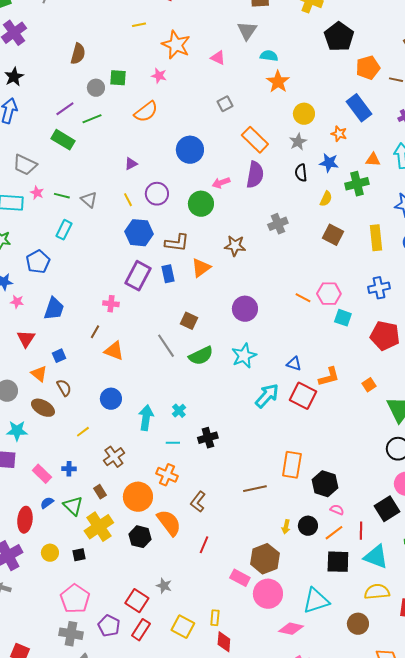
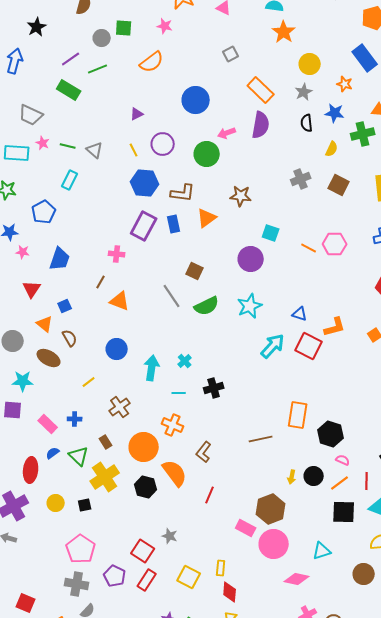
black star: (14, 77) -> (37, 27), moved
gray cross: (278, 224) -> (301, 179), moved
cyan square: (343, 318) -> (271, 233), moved
cyan triangle: (316, 601) -> (322, 551), size x0.7

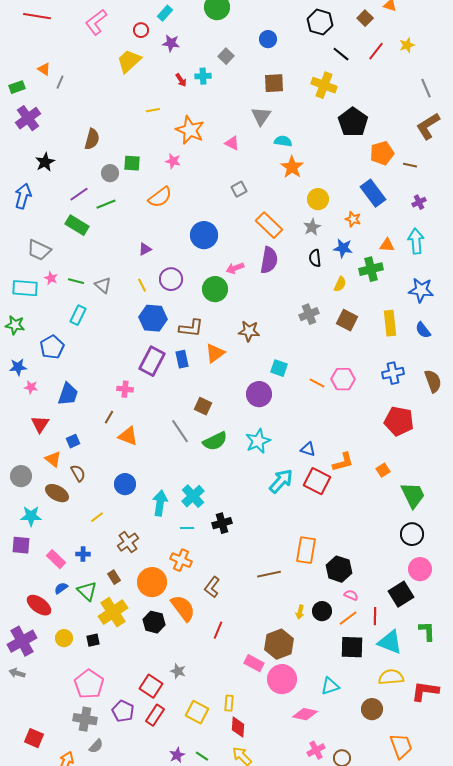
cyan cross: (185, 361) -> (193, 496), size x1.6
red ellipse: (31, 470) -> (39, 605), turned -60

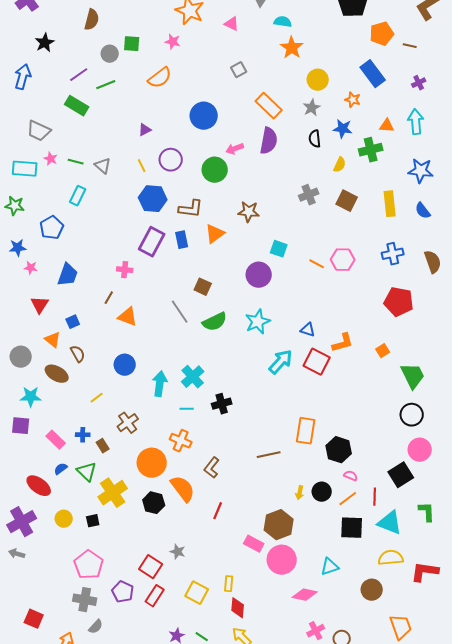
brown rectangle: (114, 577) -> (103, 446), moved

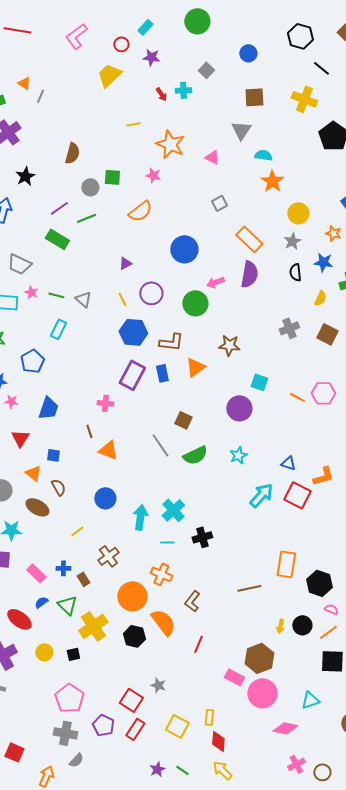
brown line: (109, 298) -> (89, 431), turned -48
blue square: (73, 322) -> (53, 455), turned 32
cyan star: (258, 322) -> (238, 455), size x0.7

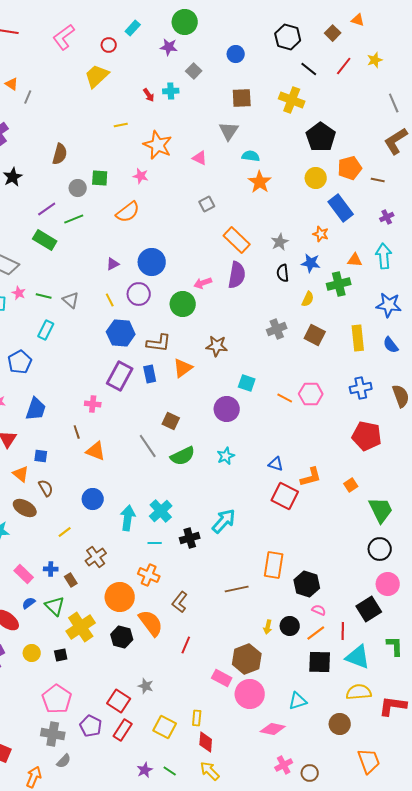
purple star: (151, 57) -> (169, 47), moved
yellow circle: (298, 213) -> (316, 178), moved
blue circle: (184, 249) -> (152, 262), moved
cyan arrow: (261, 495) -> (224, 521), moved

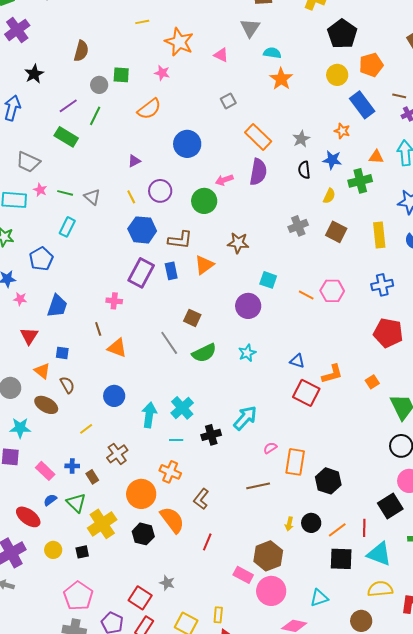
brown line: (378, 180) -> (399, 96), moved
green line: (74, 219) -> (95, 116), turned -42
blue circle: (152, 262) -> (187, 144), moved
pink semicircle: (319, 610) -> (270, 448), moved, turned -56

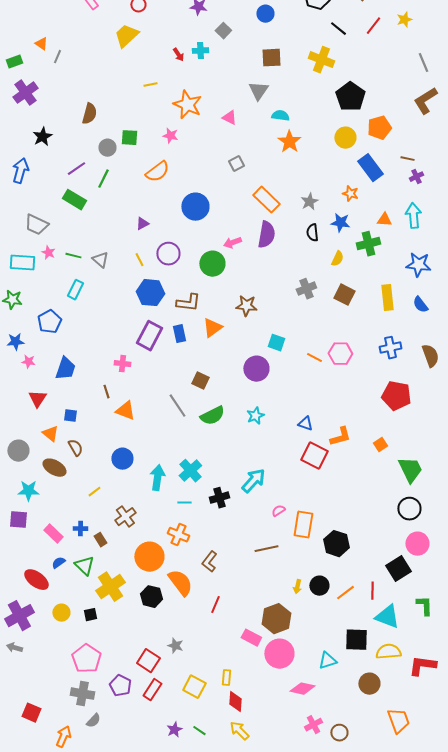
black square: (341, 559) -> (356, 640), moved

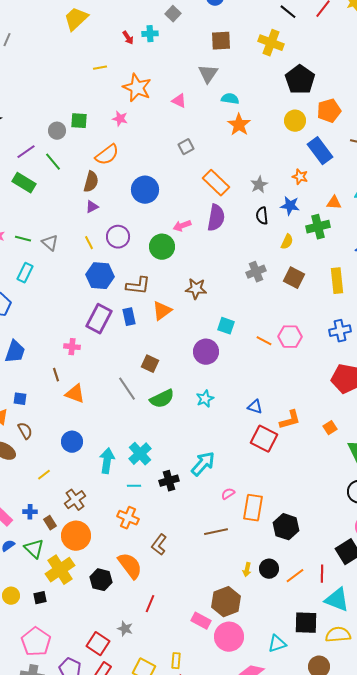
brown semicircle: (89, 114) -> (91, 182), moved
green line: (103, 179) -> (53, 162), turned -66
orange circle: (149, 557) -> (76, 536), moved
red line: (215, 605) -> (150, 604), moved

